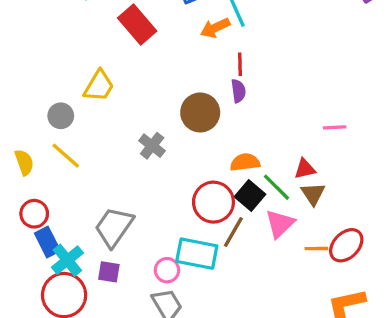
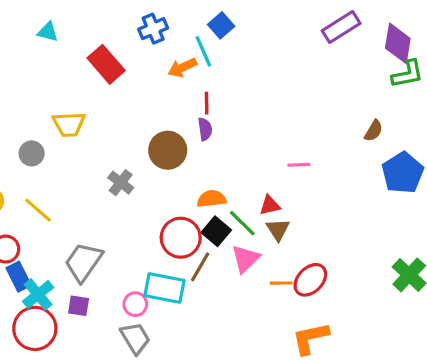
yellow trapezoid: (99, 86) -> (69, 124), turned 56
yellow line: (66, 156) -> (38, 210), moved

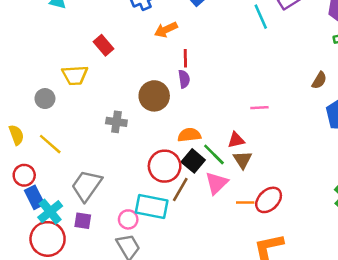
cyan line: (203, 51) -> (261, 17), moved
red rectangle: (106, 64) -> (103, 45), moved, size x0.7
gray cross: (121, 183) -> (116, 122), turned -30

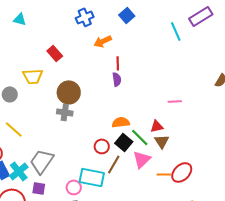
brown circle: (154, 96) -> (69, 92), moved
red circle: (165, 166) -> (102, 146), size x0.6
cyan cross: (50, 212) -> (19, 171), moved

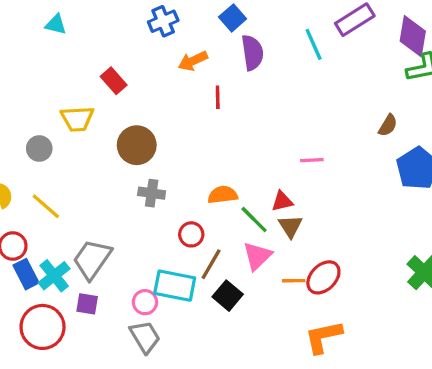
purple semicircle: (117, 79) -> (252, 53), moved, size x1.5
gray cross: (65, 112) -> (152, 193), moved
black square: (124, 142) -> (228, 296), moved

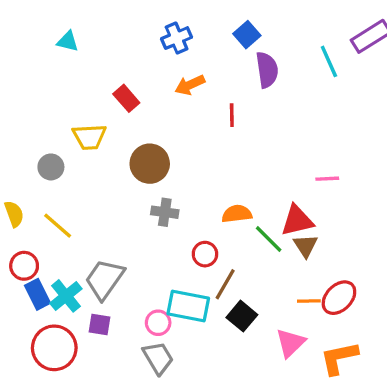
orange arrow: (193, 61) -> (190, 85), moved
red triangle: (282, 201) -> (297, 221), size x1.5
pink triangle: (257, 256) -> (290, 343), moved

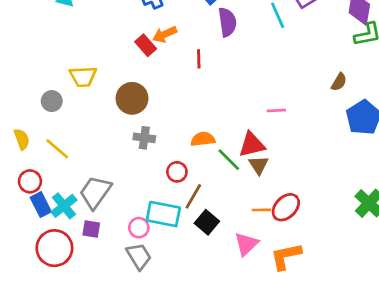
red rectangle: (126, 98) -> (146, 45), moved

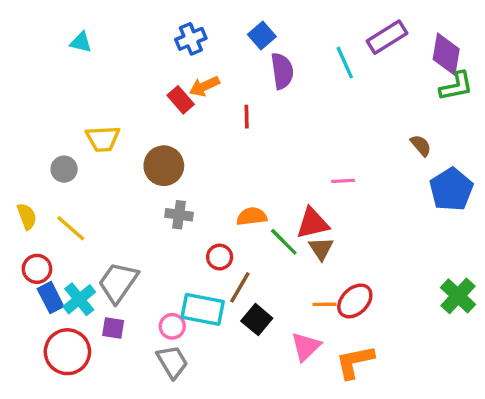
brown semicircle: (339, 82) -> (421, 145), turned -72

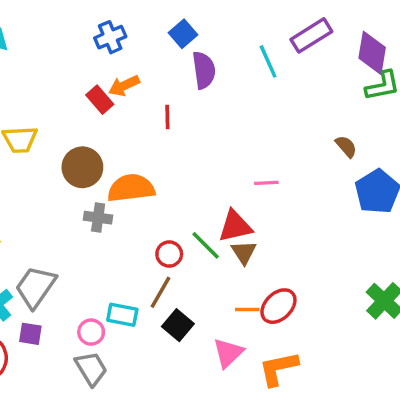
orange semicircle: (252, 216) -> (131, 188), moved, size x1.5
red circle: (220, 257) -> (169, 254), moved
cyan rectangle: (203, 309) -> (122, 315), size x0.7

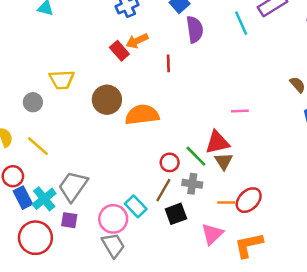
gray cross: (98, 218) -> (192, 184), moved
cyan rectangle: (122, 315) -> (136, 206), turned 35
black square: (178, 325) -> (176, 214), turned 30
pink circle: (91, 332) -> (113, 219), size x1.5

